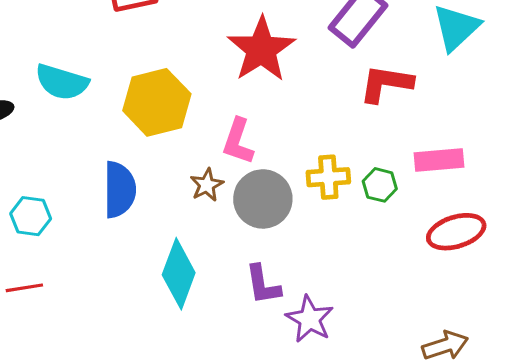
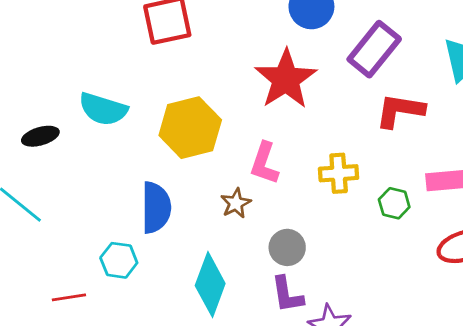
yellow cross: (328, 177) -> (339, 173), moved
gray circle: (263, 199) -> (287, 247), moved, size x0.7
cyan hexagon: (31, 216) -> (119, 260), moved

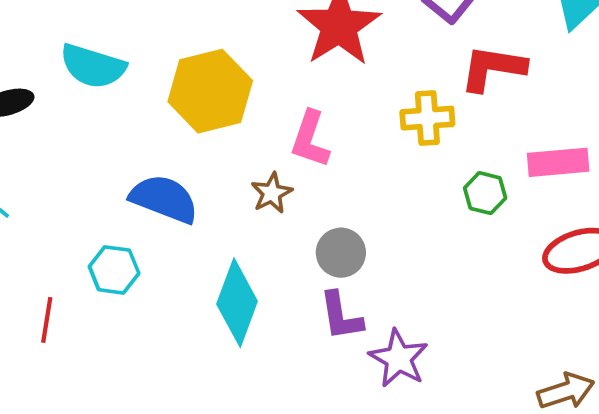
yellow cross: (339, 173) -> (427, 118), moved
blue semicircle: (156, 208) -> (164, 199), turned -69
red line: (69, 297) -> (47, 320), turned -72

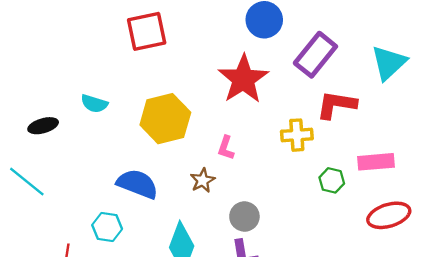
cyan semicircle: (93, 66) -> (94, 104), size x0.7
pink L-shape: (310, 139) -> (226, 148), size x0.7

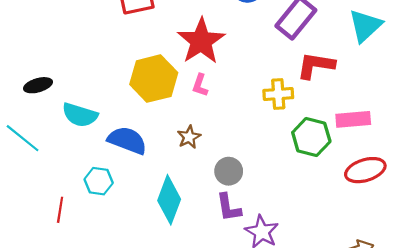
red star: (243, 79) -> (201, 41), moved
cyan semicircle: (94, 104) -> (80, 115), moved, size x1.4
pink L-shape: (226, 148) -> (200, 85), moved
green hexagon: (332, 180) -> (311, 137), size x1.6

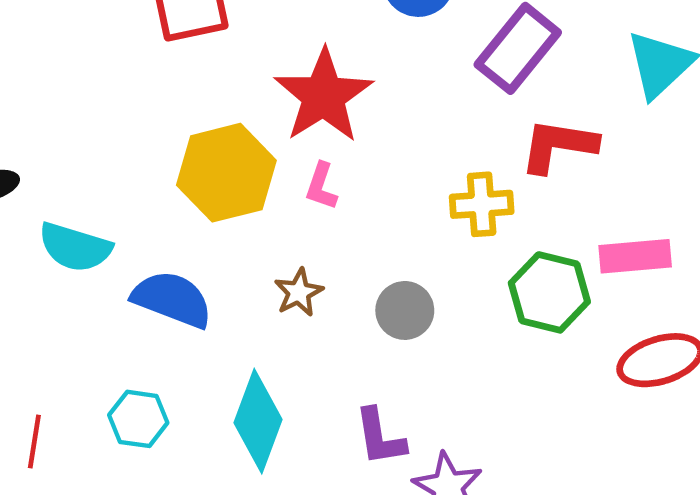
gray circle: (229, 171) -> (405, 310), moved
cyan hexagon: (99, 181) -> (138, 419), moved

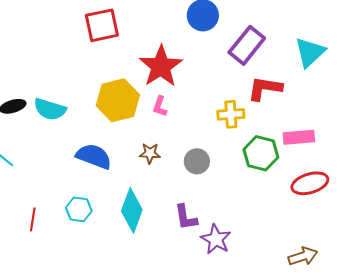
cyan semicircle: (75, 247) -> (50, 109), moved
brown star: (299, 292) -> (150, 153), turned 30

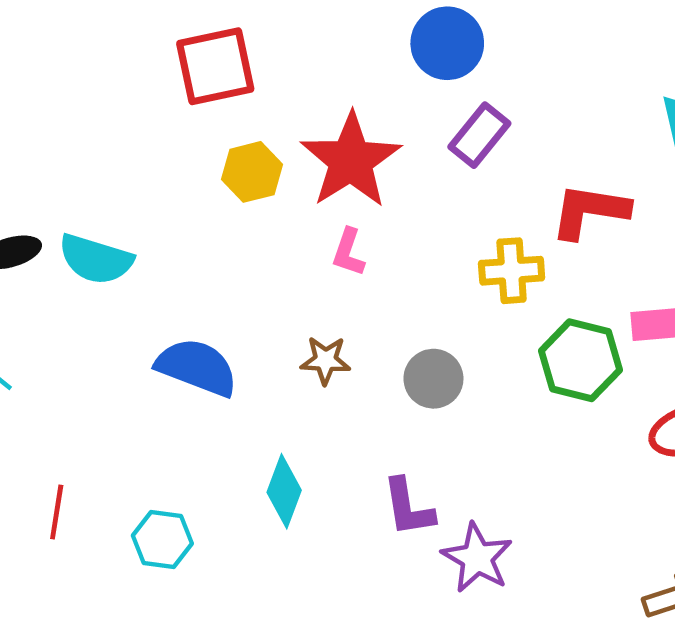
purple rectangle: (247, 45) -> (479, 135), moved, size x0.7
yellow hexagon: (118, 100) -> (252, 172), moved, size x0.6
cyan hexagon: (79, 209) -> (162, 539), moved
cyan diamond: (132, 210) -> (284, 491), size x0.7

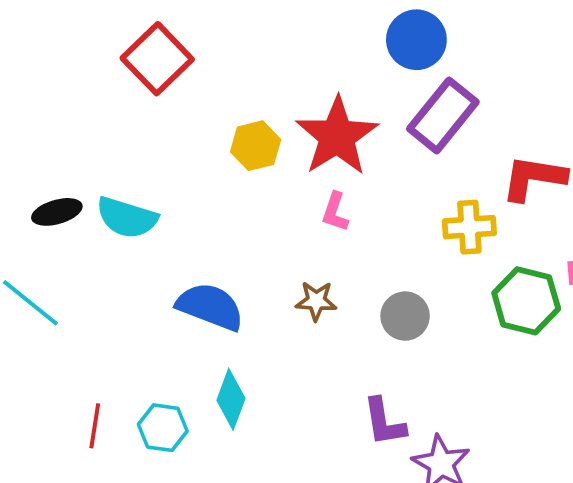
red square: (215, 66) -> (157, 59), moved, turned -32
purple rectangle: (479, 135) -> (443, 115), size x1.4
cyan diamond: (284, 491) -> (231, 399), moved
cyan hexagon: (162, 539) -> (163, 428), moved

